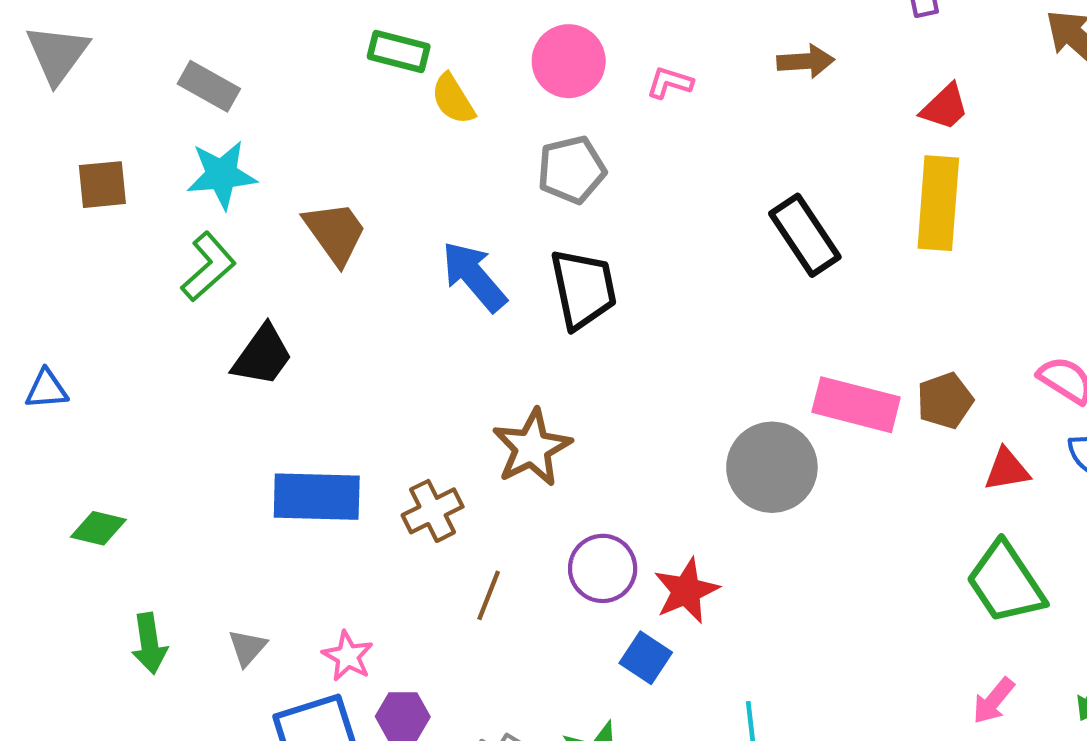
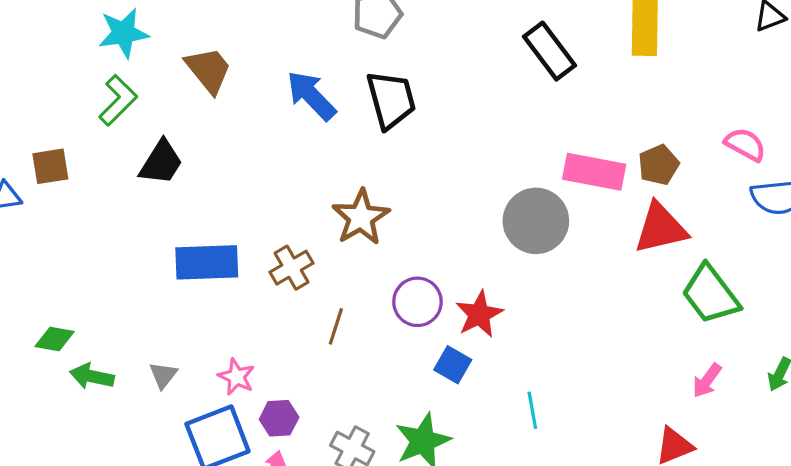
brown square: (102, 185) -> (50, 166), moved
red triangle: (1007, 470) -> (661, 228), moved, size x1.6
green diamond: (98, 528) -> (55, 339), moved
green arrow: (149, 643) -> (92, 376), turned 114

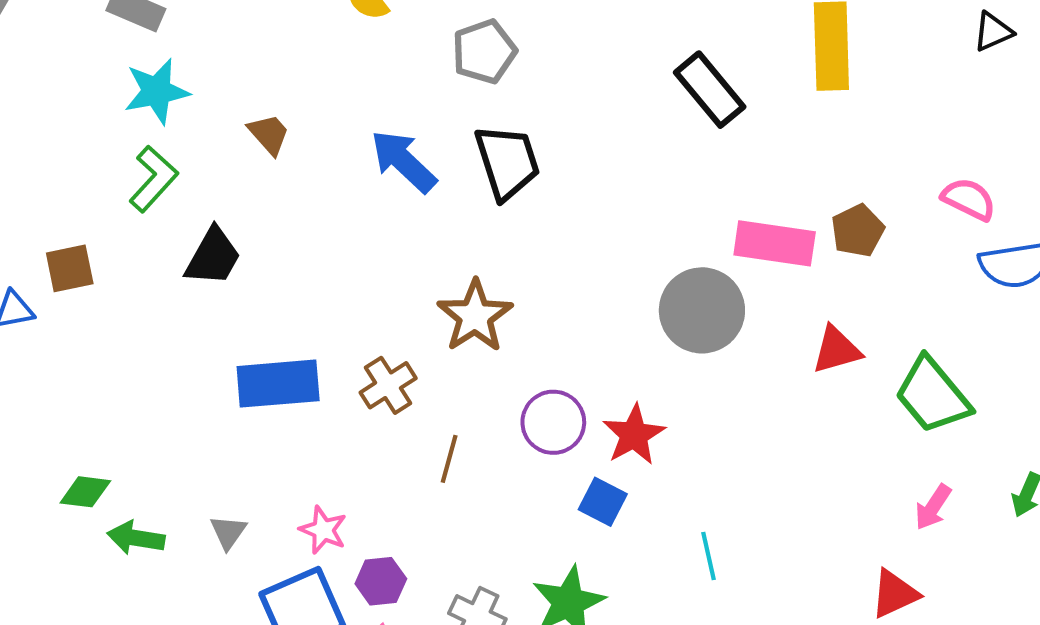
brown trapezoid: (208, 70) -> (269, 134), size x0.7
red triangle: (661, 228) -> (836, 350), moved, size x0.7

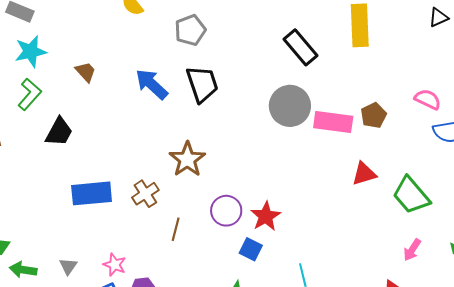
gray circle: (702, 310) -> (290, 106), moved

